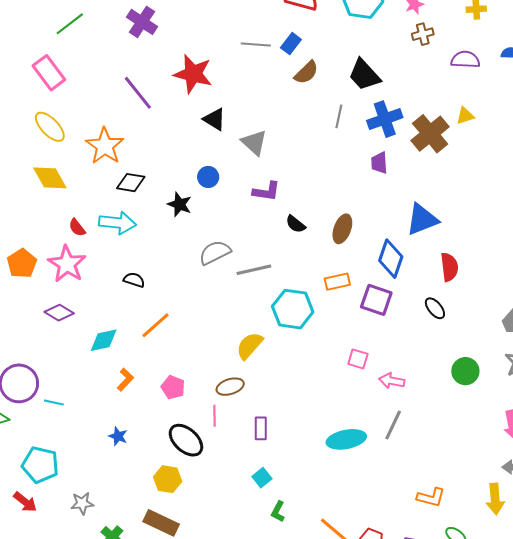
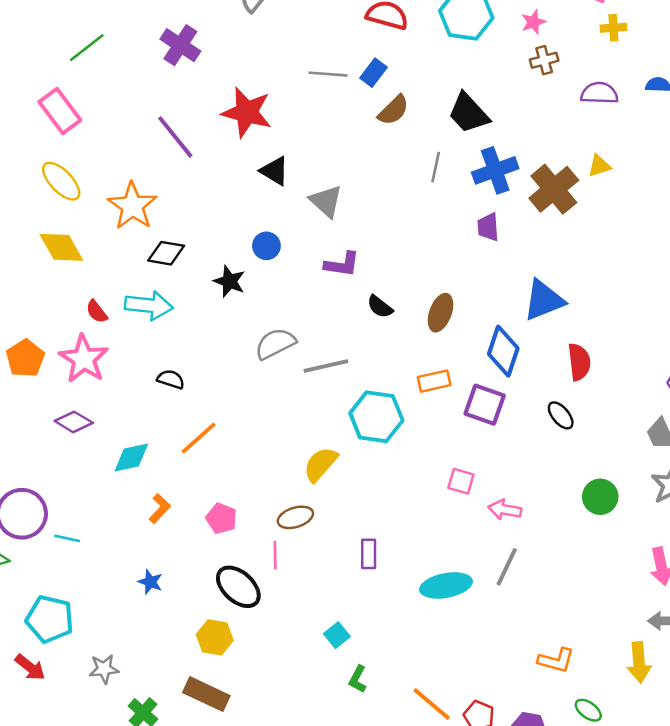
purple rectangle: (261, 428) -> (369, 554), moved

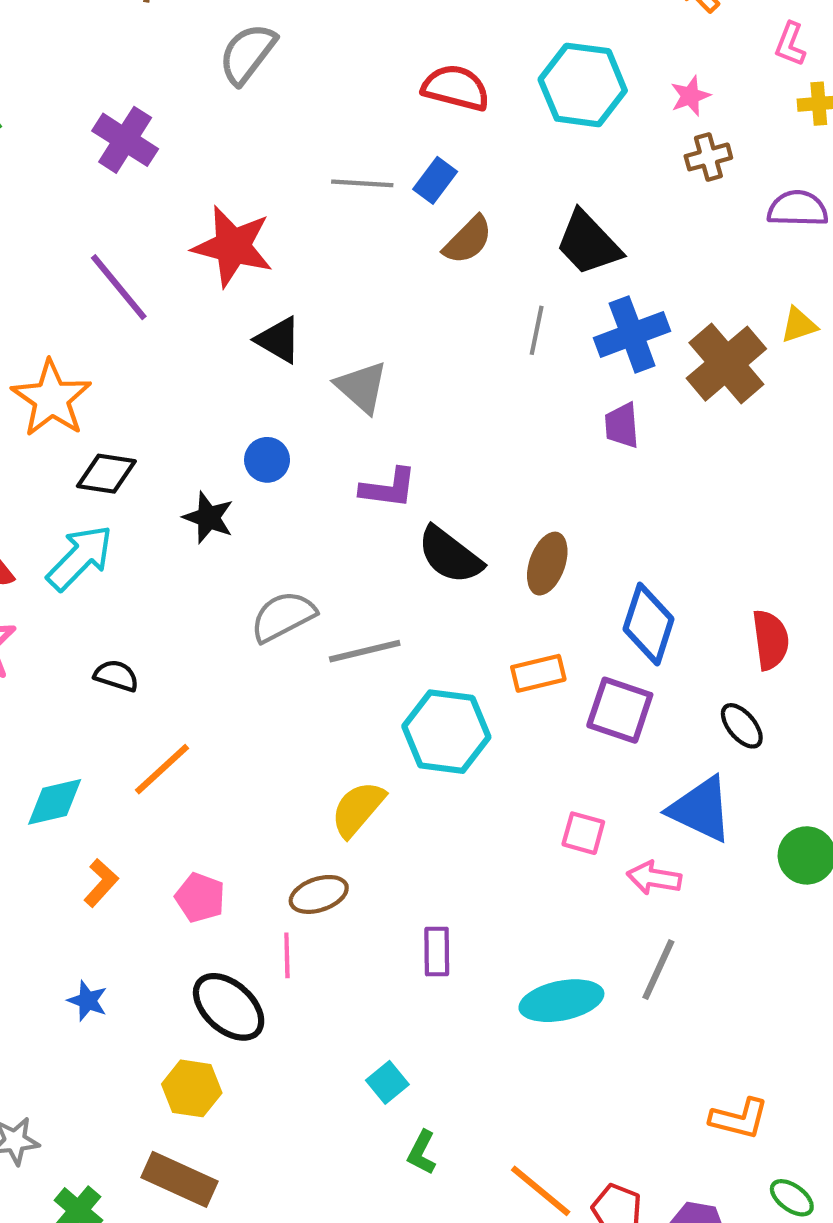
blue triangle: (544, 300) -> (701, 809), moved, turned 48
cyan arrow: (149, 305) -> (80, 558), turned -51
black semicircle: (380, 307) -> (450, 555), size x1.6

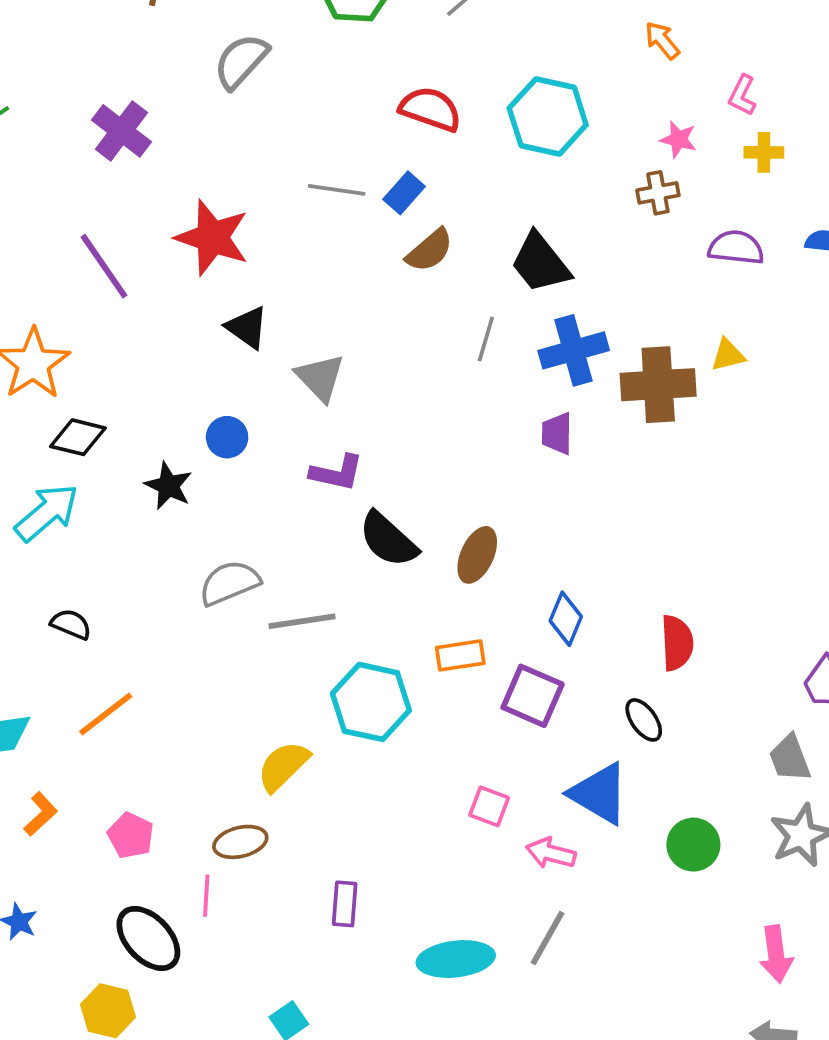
pink star: (690, 96) -> (678, 139), moved, turned 30
brown cross: (726, 364) -> (658, 385), turned 32
blue diamond: (649, 624) -> (566, 619), size x0.7

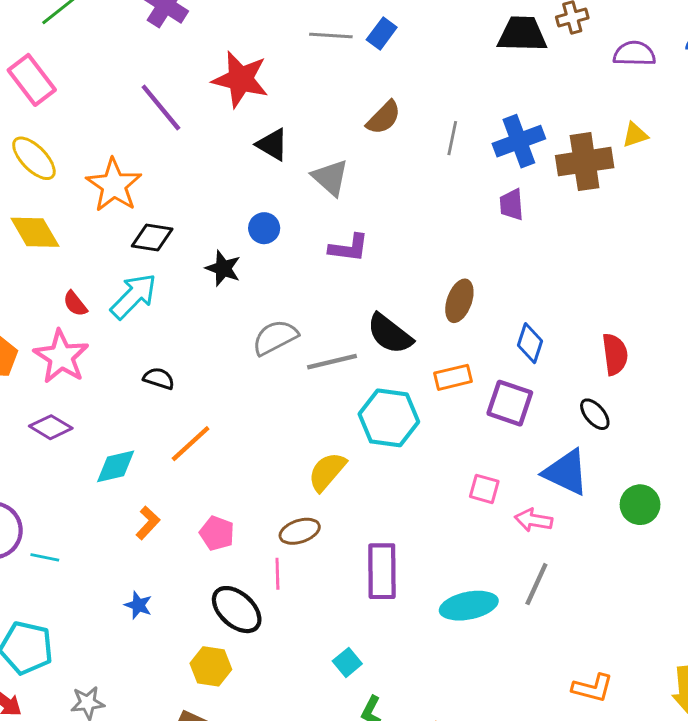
brown semicircle: (430, 250) -> (384, 118), moved
black trapezoid: (540, 263) -> (522, 34), moved, turned 135
black semicircle: (388, 539) -> (390, 334), moved
purple rectangle: (345, 904) -> (382, 571), size x1.6

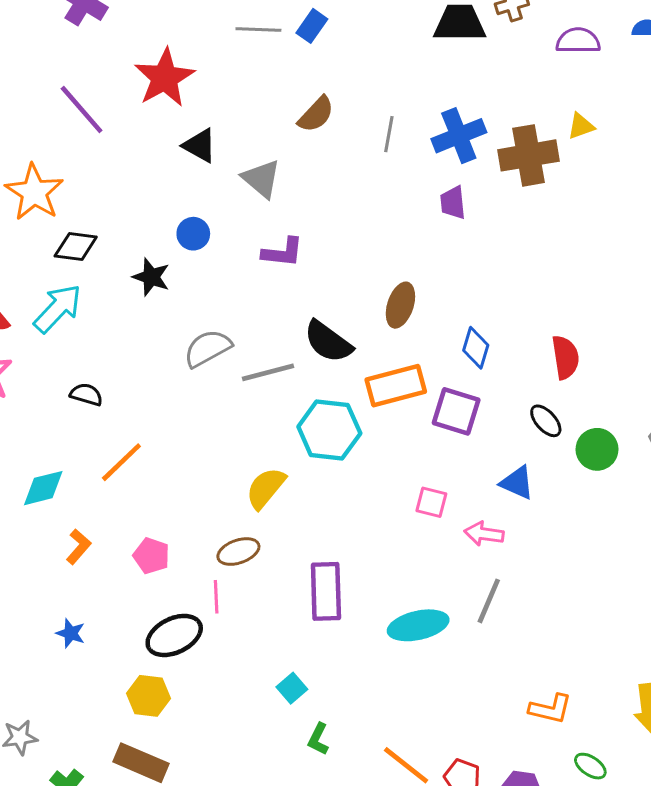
red star: (240, 79) -> (165, 78), turned 30
orange rectangle: (453, 377) -> (396, 386), size x1.5
blue triangle: (566, 472) -> (517, 483), size x0.7
green circle: (640, 505) -> (597, 449), moved
black ellipse: (237, 610) -> (174, 635), turned -66

